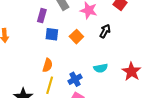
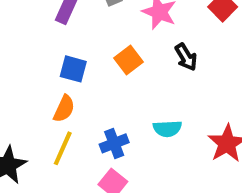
black arrow: (105, 31) -> (186, 57), turned 112
blue square: (52, 34) -> (73, 69), moved

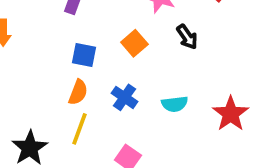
blue cross: (114, 143) -> (124, 97), moved, turned -30

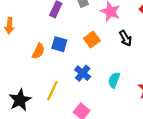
orange semicircle: (78, 92) -> (38, 51), moved
cyan semicircle: (175, 104) -> (114, 80), turned 112

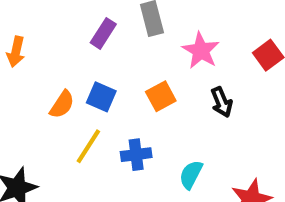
blue cross: (83, 73) -> (136, 155), turned 35
yellow line: (52, 91) -> (88, 146), moved

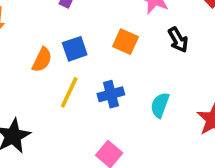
orange square: (161, 96) -> (125, 42), turned -30
blue square: (101, 97) -> (75, 49), turned -35

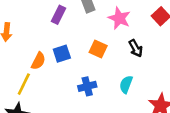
yellow line: (69, 92) -> (24, 84), moved
cyan semicircle: (160, 105) -> (126, 84), moved

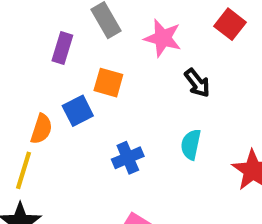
orange square: (98, 49) -> (108, 83), moved

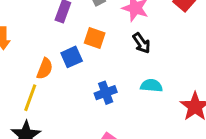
black arrow: (197, 83) -> (142, 43), moved
cyan semicircle: (191, 144) -> (151, 86), turned 80

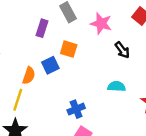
black arrow: (142, 43) -> (122, 50), moved
blue cross: (106, 93) -> (76, 109), moved

